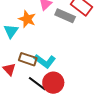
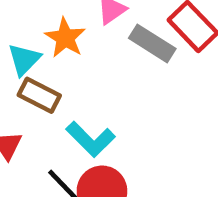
brown rectangle: (28, 59) -> (39, 95), moved

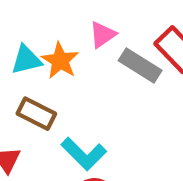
cyan triangle: (24, 59) -> (26, 60), moved, turned 32

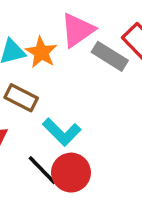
pink triangle: (103, 35) -> (78, 30), size x1.5

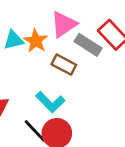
brown rectangle: (21, 98) -> (64, 65), moved

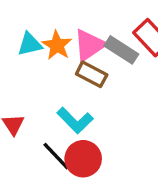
pink triangle: (64, 24) -> (89, 45), moved

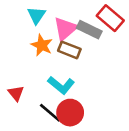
cyan triangle: (30, 44) -> (36, 15), moved, turned -36
orange star: (57, 45) -> (42, 45), moved

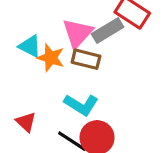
cyan triangle: (36, 15) -> (30, 46), moved, turned -30
gray rectangle: (89, 30) -> (108, 31), turned -50

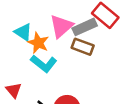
brown rectangle: (86, 59) -> (83, 47), moved
cyan L-shape: (81, 105) -> (44, 64), moved

